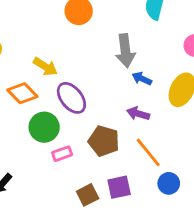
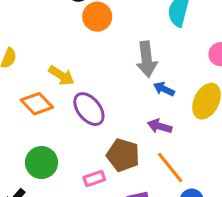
green circle: (44, 127) -> (41, 163), moved
pink rectangle: (62, 154) -> (94, 178), moved

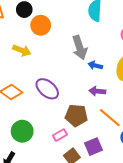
yellow arrow: (61, 76) -> (22, 50), moved

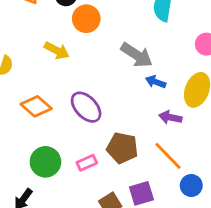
gray arrow: (80, 48) -> (137, 55), turned -45
purple arrow: (97, 91) -> (170, 117), moved
pink rectangle: (60, 135) -> (87, 163), moved

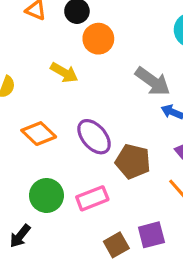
brown pentagon: (122, 148) -> (133, 162), moved
pink rectangle: (87, 163) -> (92, 198), size x1.4

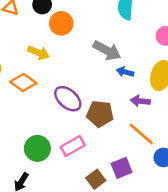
orange diamond: (39, 134) -> (23, 82), moved

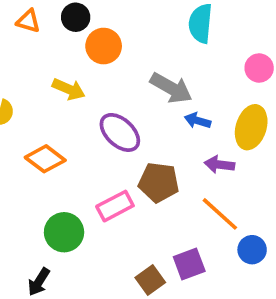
orange diamond: (23, 82) -> (45, 159), moved
purple ellipse: (68, 99) -> (120, 132), moved
pink rectangle: (73, 146) -> (115, 206), moved

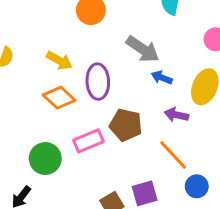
yellow arrow: (69, 89) -> (59, 60), moved
purple ellipse: (120, 132) -> (98, 82), turned 40
orange diamond: (45, 159) -> (59, 98), moved

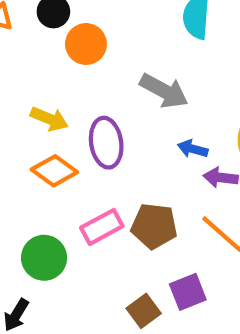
blue arrow: (162, 78) -> (193, 149), moved
brown pentagon: (126, 125) -> (154, 226), moved

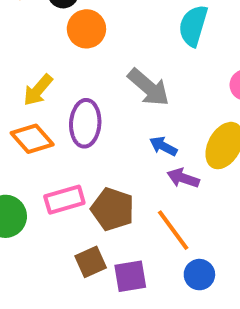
yellow arrow: (49, 119) -> (38, 90), turned 96
brown square: (144, 311) -> (91, 262), moved

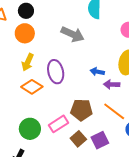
orange circle: (86, 29) -> (25, 33), moved
gray arrow: (149, 87) -> (73, 34), moved
pink rectangle: (64, 200) -> (59, 124), moved

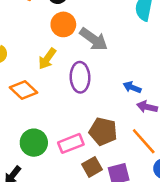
orange circle: (25, 33) -> (63, 24), moved
gray arrow: (73, 34) -> (94, 39), moved
orange diamond: (32, 87) -> (24, 90), moved

